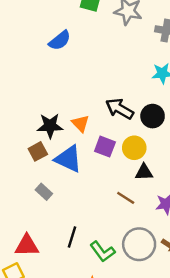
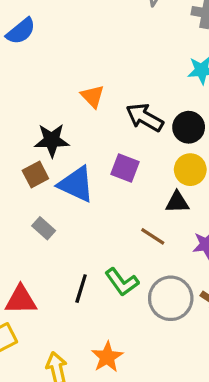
blue semicircle: (60, 40) -> (21, 31), moved
orange triangle: (81, 123) -> (92, 96), moved
yellow circle: (134, 148) -> (190, 170), moved
green L-shape: (102, 252) -> (122, 282), moved

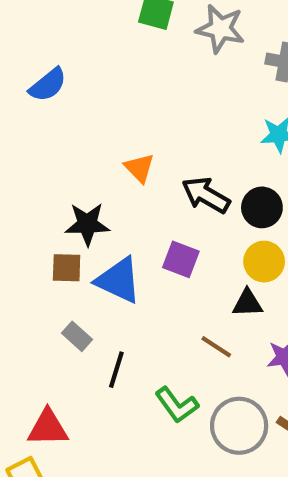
brown square: (35, 174) -> (67, 268), turned 30
black line: (81, 289) -> (116, 370), moved

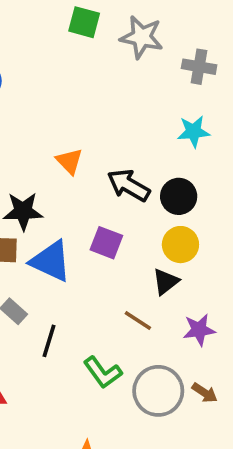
black triangle: (247, 303) -> (166, 282), turned -36

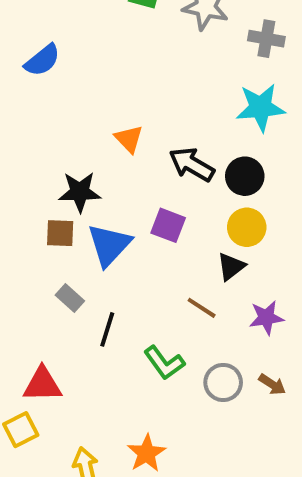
cyan star: (193, 132) -> (260, 107), size x1.4
blue triangle: (51, 261) -> (109, 245), turned 48
gray circle: (158, 391) -> (223, 382), size x0.7

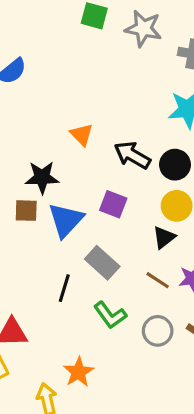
gray rectangle: (70, 298) -> (102, 263), moved, size x1.5
brown line: (202, 308) -> (158, 280), moved
orange star: (147, 453) -> (78, 372), moved

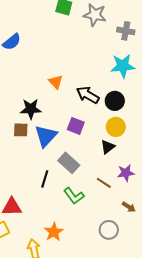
brown line: (158, 280) -> (104, 183), moved
gray circle: (158, 331) -> (109, 230), moved

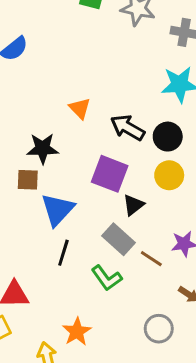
purple square: (76, 126) -> (110, 174), size x1.4
blue triangle: (46, 136) -> (57, 210), moved
black triangle: (108, 147) -> (133, 205), moved
gray rectangle: (69, 163) -> (119, 239), moved

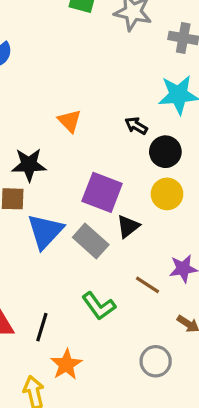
black arrow: (127, 128) -> (136, 126), moved, size x0.6
gray rectangle: (119, 239) -> (91, 241), moved
black line: (63, 253) -> (42, 327), moved

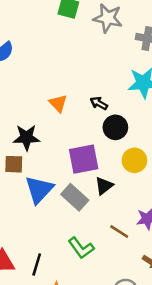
black arrow: (136, 126) -> (99, 103), moved
black circle: (165, 152) -> (115, 127), moved
purple square: (102, 192) -> (84, 159), turned -32

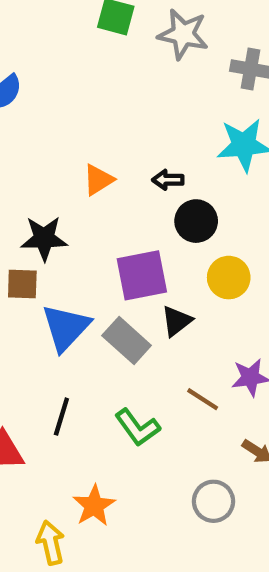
orange triangle: (58, 103) -> (98, 180), turned 42
black arrow: (99, 103) -> (168, 180), turned -30
black line: (37, 265) -> (61, 417), moved

